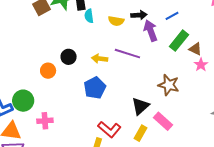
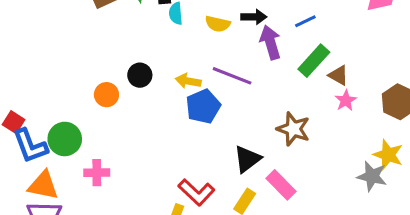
blue pentagon: (95, 88) -> (203, 106), moved

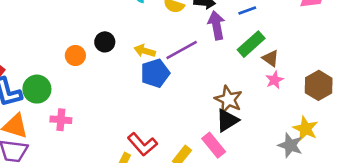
purple line: (232, 76) -> (182, 50), turned -56
black triangle: (247, 159) -> (227, 120), moved

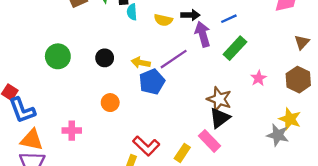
orange circle: (75, 56) -> (110, 103), moved
brown triangle: (271, 58) -> (302, 42), moved, turned 42
green circle: (37, 89) -> (58, 56), moved

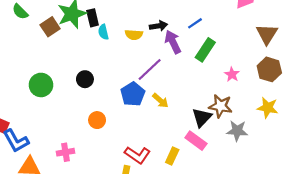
brown triangle: (302, 42) -> (267, 34), size x1.5
yellow arrow: (141, 63) -> (160, 101), moved, turned -140
brown star: (219, 99) -> (220, 106), moved
gray star: (278, 135) -> (237, 131), moved

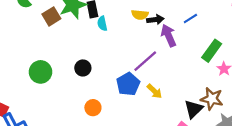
yellow semicircle: (134, 35) -> (140, 15), moved
green rectangle: (205, 50) -> (212, 51), moved

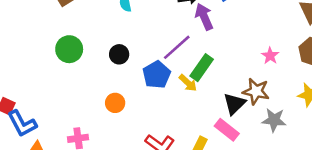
green rectangle: (212, 51) -> (202, 68), moved
black circle: (83, 68) -> (119, 54), moved
green circle: (41, 72) -> (69, 49), moved

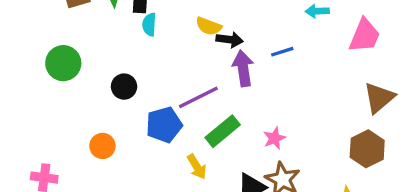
pink star: (270, 56) -> (274, 138), moved
yellow arrow: (188, 83) -> (197, 167), moved

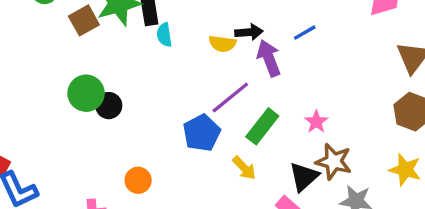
yellow semicircle: (209, 26) -> (222, 44), moved
black circle: (124, 87) -> (109, 106), moved
orange circle: (102, 146) -> (138, 180), moved

